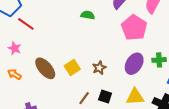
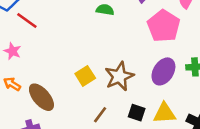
brown ellipse: (45, 68) -> (41, 97), moved
brown star: (99, 68) -> (119, 76), size x1.6
black square: (105, 97) -> (137, 113), moved

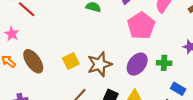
brown ellipse: (41, 97) -> (33, 61), moved

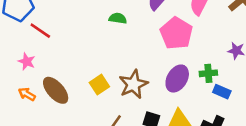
blue rectangle: (178, 89) -> (222, 92), moved

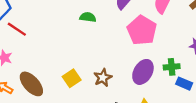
brown star: (133, 84) -> (103, 78), size x0.7

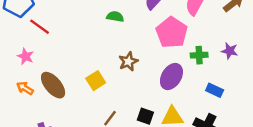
green cross: (172, 67) -> (199, 55), moved
brown star: (103, 78) -> (128, 62), moved

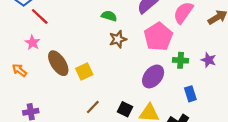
pink star: (26, 56) -> (32, 43), moved
brown star: (128, 62) -> (118, 39), moved
brown ellipse: (53, 85) -> (58, 63), moved
blue rectangle: (215, 90) -> (190, 94), turned 40

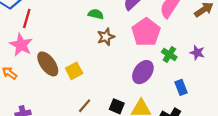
red line: (40, 16) -> (27, 18), turned 66
pink star: (32, 43) -> (21, 45), size x1.5
green cross: (181, 60) -> (169, 55), turned 32

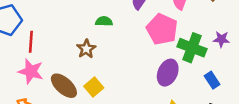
brown star: (106, 37) -> (86, 49), moved
green cross: (169, 55) -> (192, 48), size x1.6

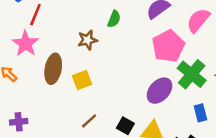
green semicircle: (104, 21) -> (114, 19), turned 91
brown ellipse: (64, 86) -> (53, 69), turned 40

